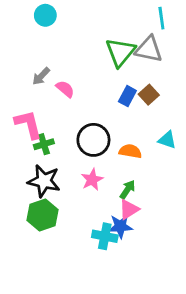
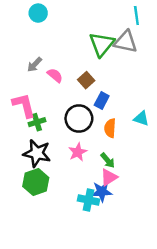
brown square: (149, 95) -> (86, 80), moved
blue rectangle: (127, 96) -> (102, 101), moved
orange semicircle: (130, 151) -> (110, 128), turned -96
green arrow: (127, 189) -> (108, 160), turned 105

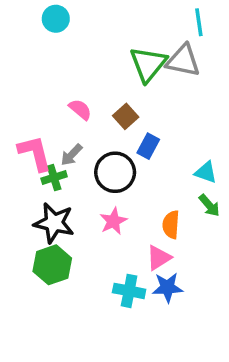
gray arrow: (35, 65) -> (71, 155), moved
orange semicircle: (110, 128) -> (171, 225), moved
green arrow: (108, 160) -> (209, 205), moved
blue star: (102, 192) -> (167, 287), moved

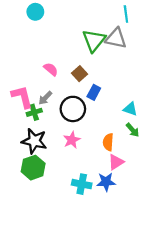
pink triangle: (159, 258) -> (116, 162), moved

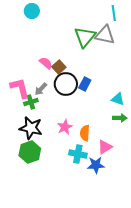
brown square: (80, 74) -> (59, 67), moved
black circle: (73, 109) -> (66, 84), moved
green arrow: (133, 130) -> (120, 118), turned -48
orange semicircle: (108, 142) -> (85, 133), moved
cyan cross: (82, 184) -> (78, 154), moved

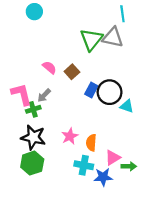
brown square: (59, 67) -> (72, 72), moved
black circle: (66, 84) -> (110, 92), moved
green arrow: (120, 118) -> (129, 166), moved

